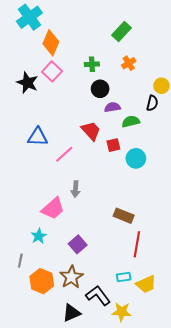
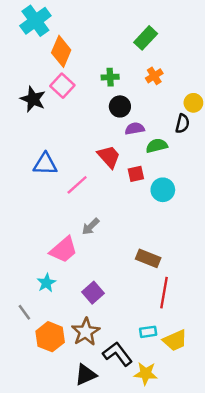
gray arrow: (76, 189) -> (91, 227), turned 42
gray line: (20, 261) -> (24, 312), turned -48

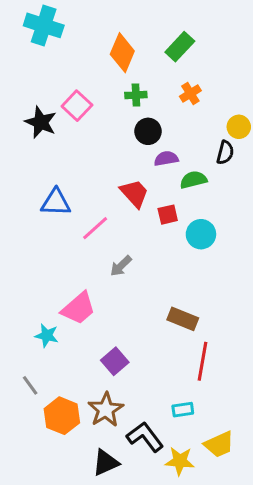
cyan cross: (35, 21) -> (44, 25), turned -36
orange diamond: (61, 51) -> (122, 53), moved
gray arrow: (91, 227) -> (121, 266), moved
cyan star: (46, 283) -> (47, 336), moved, turned -30
yellow trapezoid: (175, 340) -> (219, 444), moved

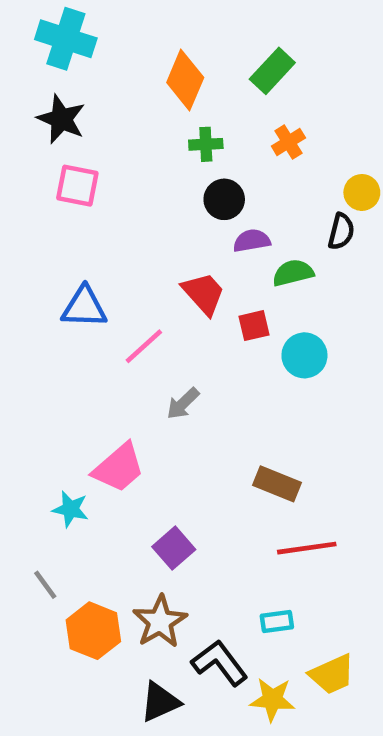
pink square: (77, 106) -> (77, 186), moved, turned -32
black star: (41, 122) -> (61, 119), moved
red line: (202, 361) -> (307, 548), turned 72

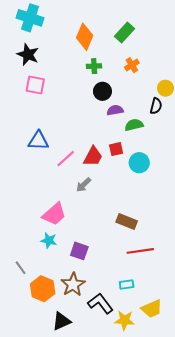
red trapezoid: (204, 293) -> (93, 156), moved, turned 70
cyan star: (70, 509) -> (49, 240), moved
purple square: (174, 548) -> (79, 251), turned -30
black triangle: (160, 702) -> (61, 321), moved

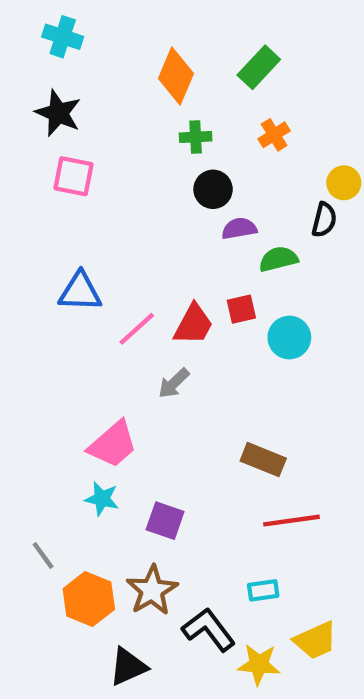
cyan cross: (30, 18) -> (63, 37), size x0.7

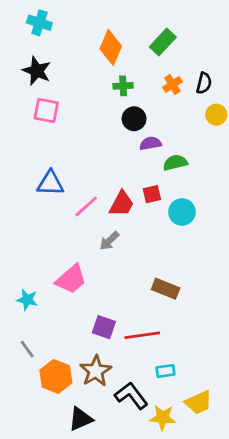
black semicircle: (324, 220) -> (204, 83), moved
cyan star: (102, 499) -> (27, 300), moved
red line: (291, 521) -> (142, 335), moved

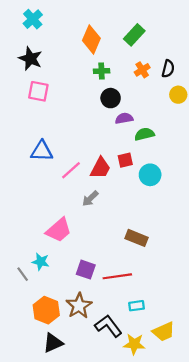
cyan cross: (39, 23) -> (33, 19), turned 30
cyan star: (27, 300) -> (41, 262), moved
gray line: (27, 349) -> (23, 274), moved
black triangle: (81, 419) -> (53, 343), moved

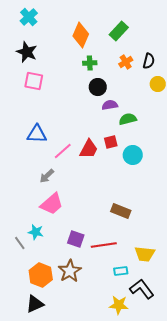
gray arrow: (90, 198) -> (47, 176), moved
black L-shape: (108, 326) -> (142, 289), moved
yellow trapezoid: (164, 332) -> (145, 254), moved, turned 30
black triangle: (53, 343) -> (35, 304), moved

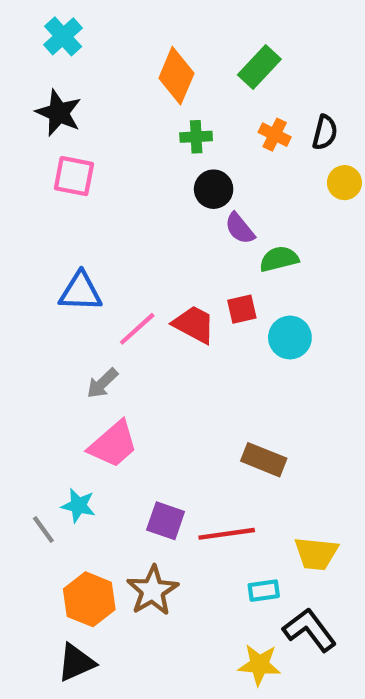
orange cross: (126, 62) -> (275, 135), turned -32
purple semicircle: (110, 105) -> (240, 228), turned -119
red trapezoid: (89, 149) -> (194, 324), turned -90

